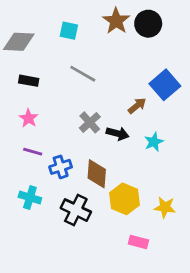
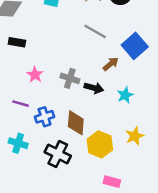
gray line: (83, 74) -> (95, 31), moved
pink star: (29, 118) -> (35, 75), moved
gray cross: (90, 122) -> (70, 78), turned -30
yellow star: (165, 207) -> (135, 136), moved, turned -30

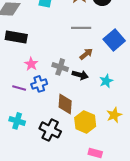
gray line: (95, 31) -> (81, 28), turned -30
black rectangle: (17, 42) -> (16, 37), size x1.5
brown arrow: (111, 64) -> (86, 54), moved
blue cross: (45, 117) -> (39, 84), moved

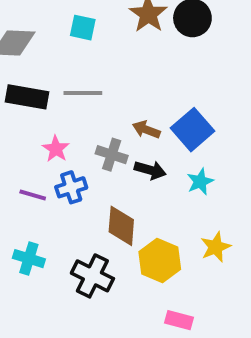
gray line: (81, 28) -> (83, 93), moved
blue square: (114, 40) -> (192, 130), moved
brown arrow: (86, 54) -> (146, 130), moved, turned -120

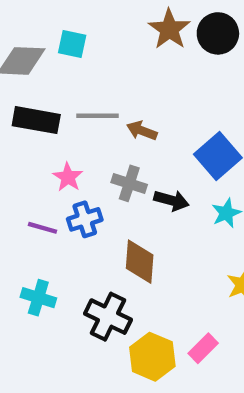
cyan square: (83, 28) -> (72, 44), moved
brown arrow: (146, 130) -> (142, 131), moved
yellow hexagon: (160, 260) -> (152, 357), moved
pink rectangle: (179, 320) -> (203, 348), moved, turned -60

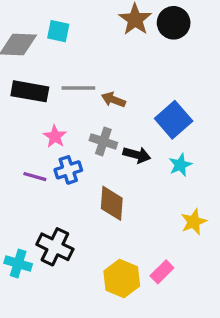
cyan cross: (38, 298) -> (18, 264), moved
black cross: (108, 317) -> (55, 247), moved

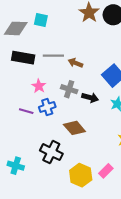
brown diamond: (112, 203) -> (74, 128), turned -45
black cross: (55, 247) -> (51, 152), moved

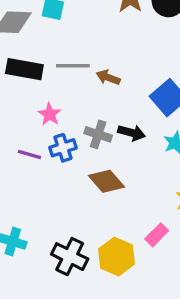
gray cross: (69, 89) -> (98, 134), moved
black cross: (51, 152) -> (70, 257), moved
pink rectangle: (106, 171) -> (157, 235), moved

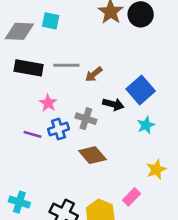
brown arrow: (108, 77) -> (94, 74), turned -60
black arrow: (132, 133) -> (113, 104), moved

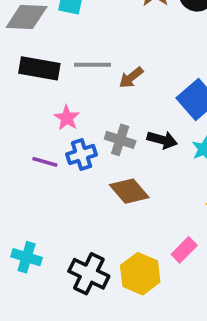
black arrow: (113, 104) -> (162, 140), moved

